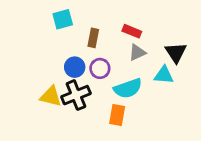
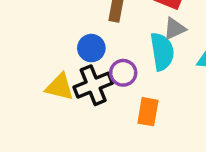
purple circle: (100, 68) -> (123, 73), moved
cyan semicircle: (128, 88) -> (162, 52), moved, turned -80

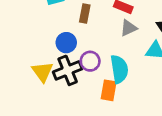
cyan semicircle: (162, 52) -> (119, 69), moved
yellow triangle: (60, 87) -> (42, 72), turned 40

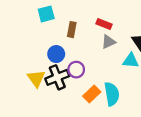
cyan semicircle: (119, 69) -> (112, 94), moved
orange rectangle: (109, 90) -> (92, 94), turned 36

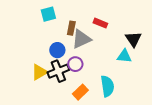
gray triangle: (108, 42) -> (81, 39), moved, size x1.5
yellow triangle: (36, 78) -> (39, 72), turned 36
orange rectangle: (92, 94) -> (80, 92), moved

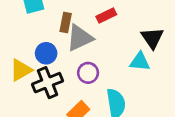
red rectangle: (100, 23) -> (106, 16), turned -48
purple circle: (75, 64) -> (88, 73), moved
yellow triangle: (39, 72) -> (21, 70), moved

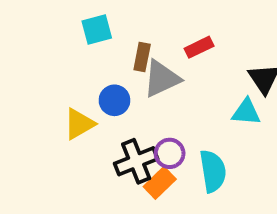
purple circle: (88, 73) -> (170, 153), moved
black cross: (48, 83) -> (136, 161), moved

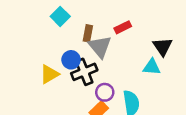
cyan square: (97, 30) -> (60, 16), turned -30
gray triangle: (162, 79) -> (100, 47), turned -45
black cross: (136, 161) -> (84, 72), moved

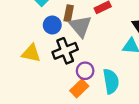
blue circle: (71, 60) -> (52, 25), moved
yellow triangle: (49, 74) -> (31, 53), turned 42

